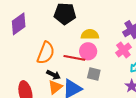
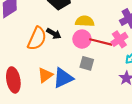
red line: (74, 58) -> (101, 42), moved
black arrow: (53, 75) -> (54, 34), moved

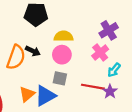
red line: (101, 42) -> (93, 87), moved
gray square: (87, 63) -> (60, 78), moved

